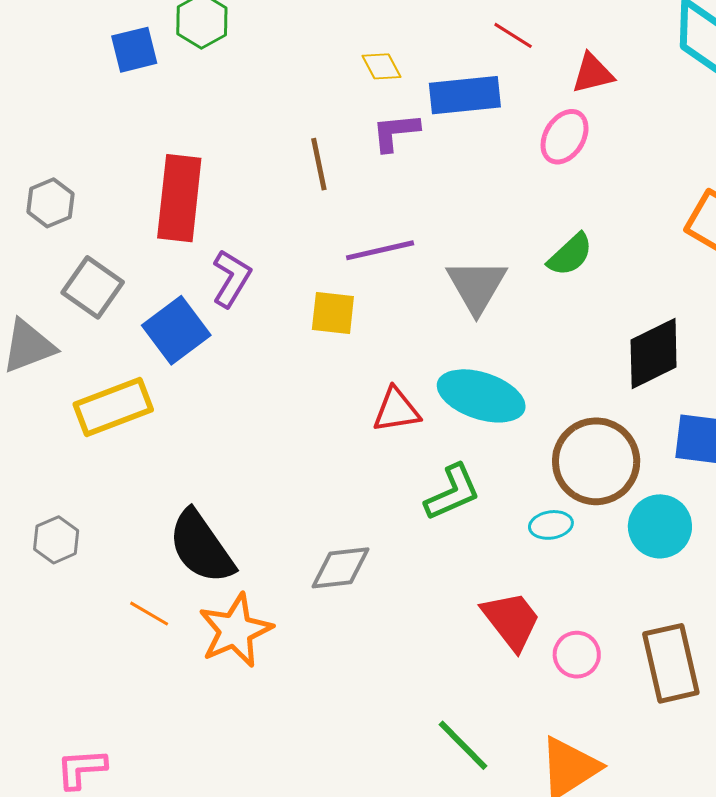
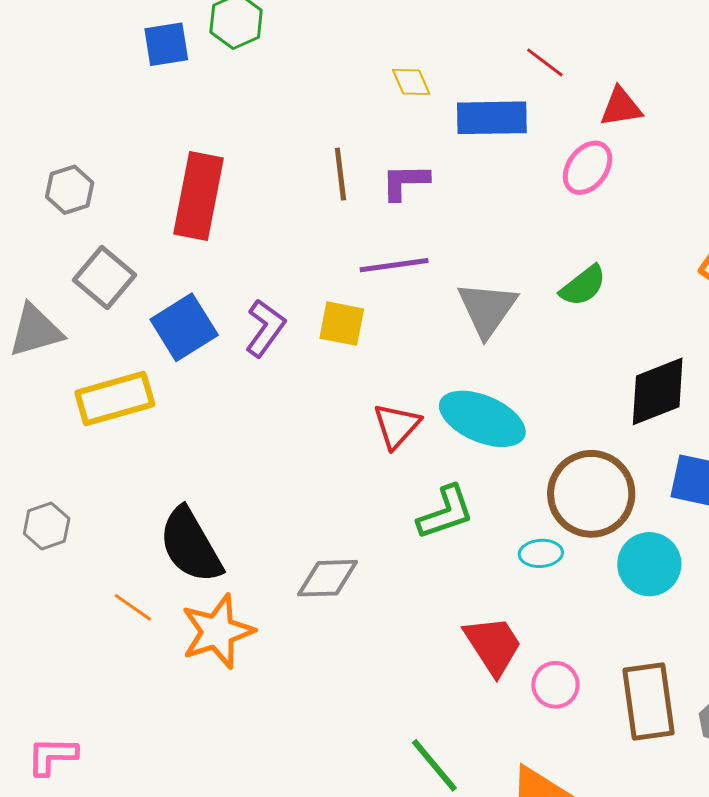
purple L-shape: (395, 132) -> (405, 182), moved
purple L-shape: (231, 278) -> (265, 328), moved
red triangle: (396, 410) -> (397, 426), turned -44

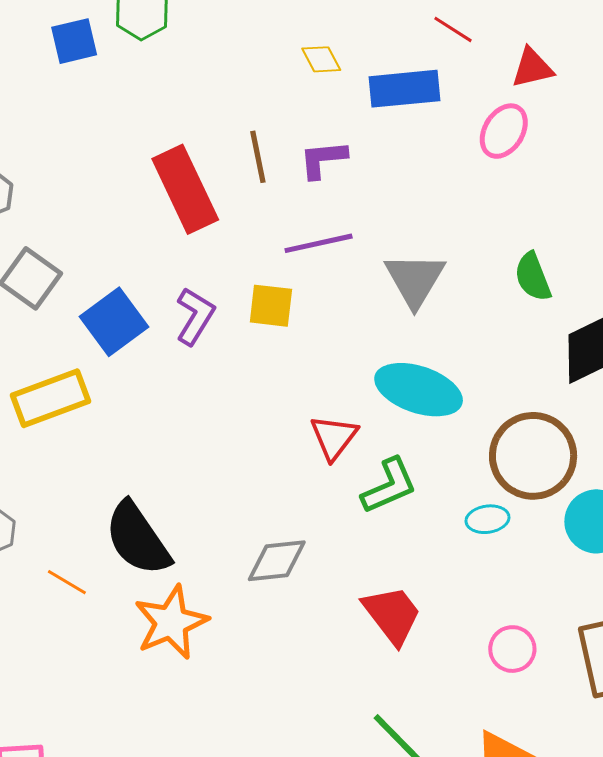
red rectangle: (198, 196) -> (185, 189), moved, turned -32
green semicircle: (583, 286) -> (533, 277), moved, turned 111
red triangle: (397, 426) -> (334, 437), moved
orange line: (133, 607) -> (67, 582), moved
red trapezoid: (493, 645) -> (392, 615), moved

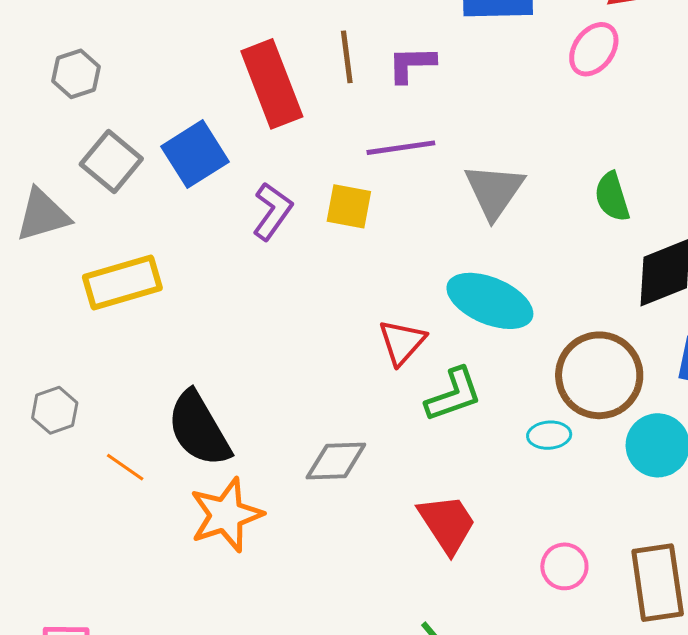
blue square: (114, 322) -> (195, 154), moved

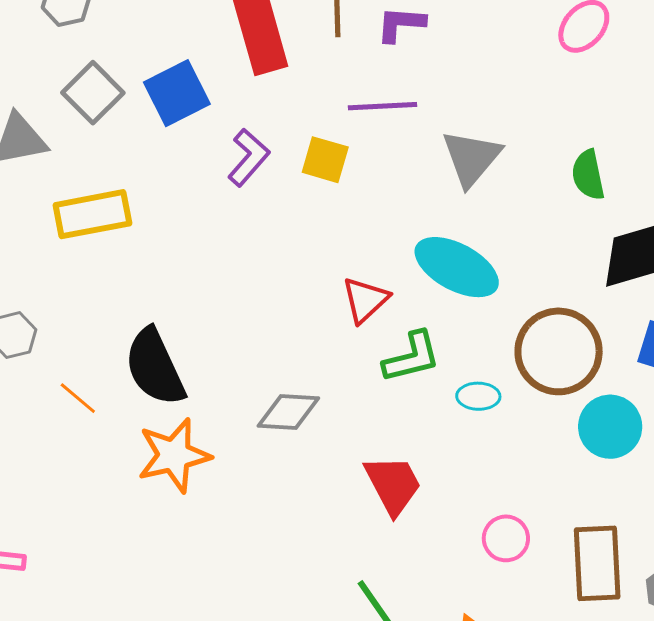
cyan ellipse: (549, 435) -> (478, 396), moved

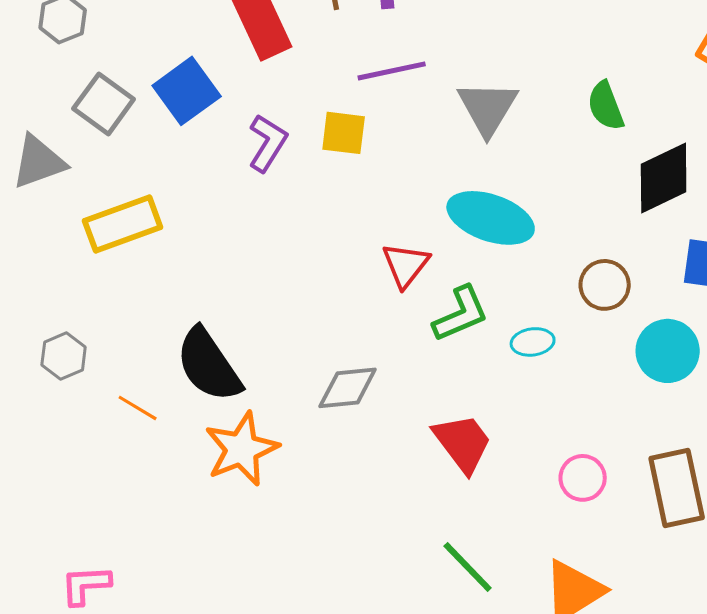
brown circle: (559, 351) -> (605, 285), size x0.6

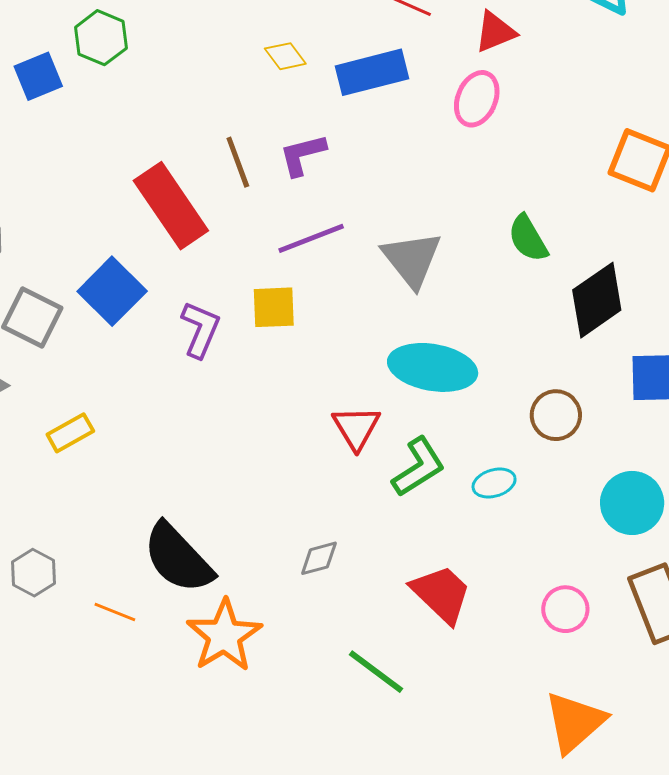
yellow rectangle: (123, 224) -> (70, 433), size x0.6
cyan circle: (668, 351) -> (632, 503), moved
gray diamond: (348, 388) -> (319, 558), size x0.7
green line: (468, 567) -> (376, 672), moved

